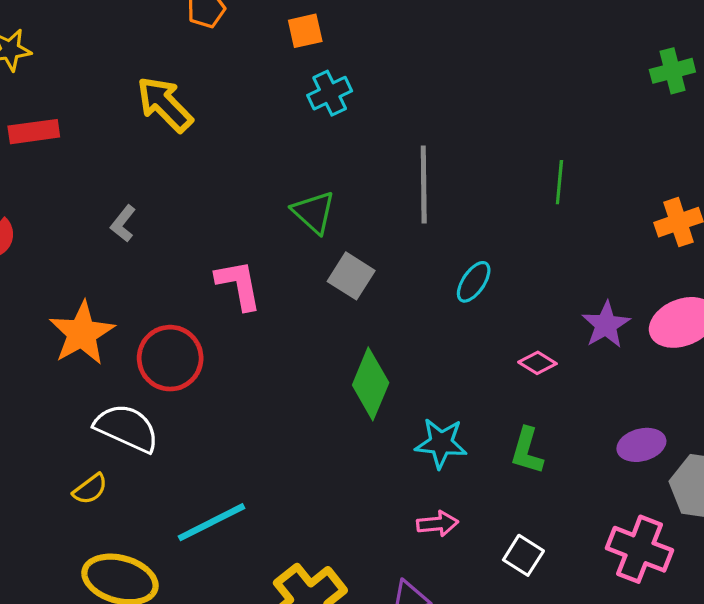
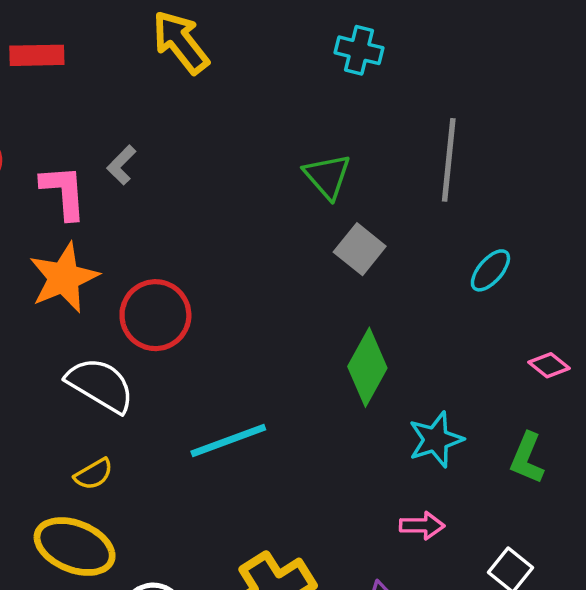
cyan cross: (330, 93) -> (359, 50), turned 33
pink L-shape: (239, 285) -> (64, 192), moved
cyan star: (441, 443) -> (436, 440), turned -30
yellow semicircle: (90, 489) -> (94, 474), moved
cyan line: (212, 522) -> (228, 440), moved

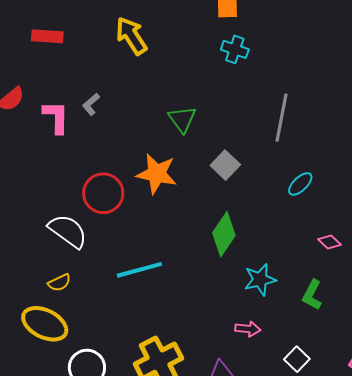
green triangle: (327, 176) -> (182, 119), moved
orange star: (64, 278) -> (157, 174), moved, turned 30

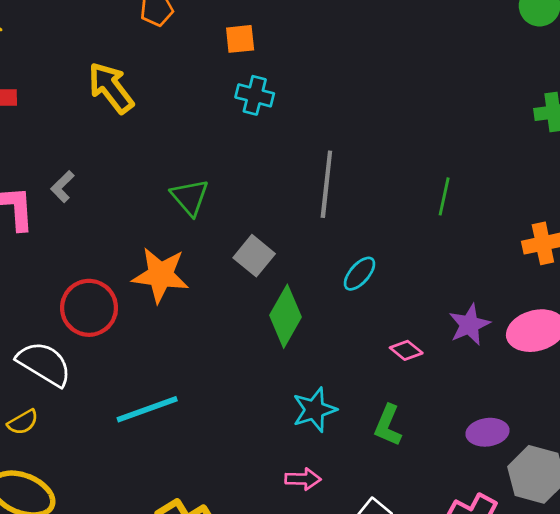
green diamond: (224, 234) -> (285, 316), moved
yellow semicircle: (59, 283) -> (23, 422), moved

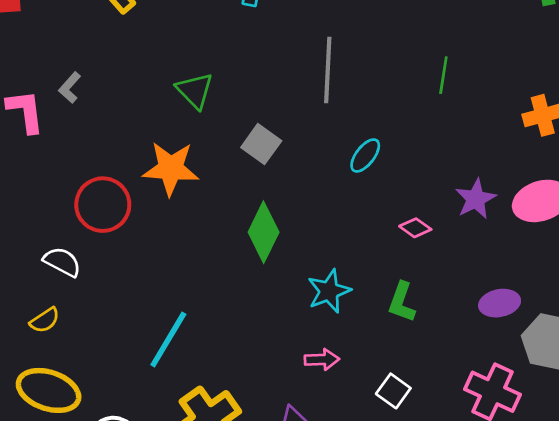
green diamond: (285, 316) -> (264, 232), moved
white semicircle: (44, 364) -> (62, 262), size x0.7
cyan line: (147, 409) -> (168, 340), moved, turned -36

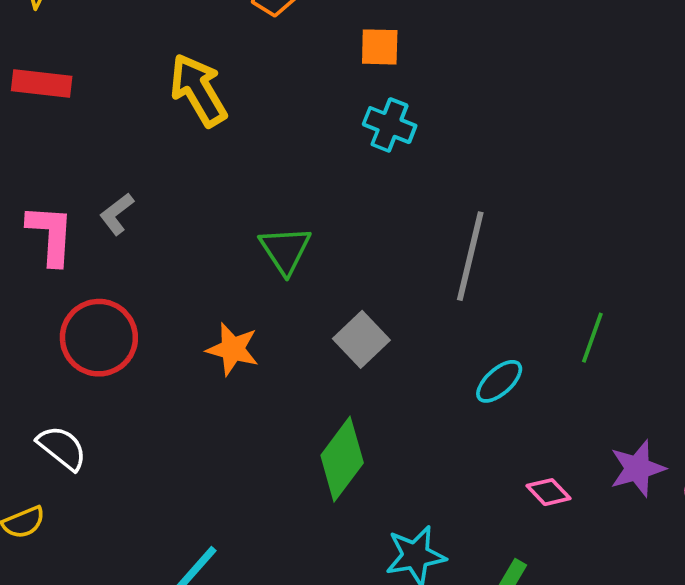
green line: (443, 75) -> (592, 338), moved
orange star: (171, 168) -> (233, 349), size x0.7
red circle: (103, 205) -> (99, 338), moved

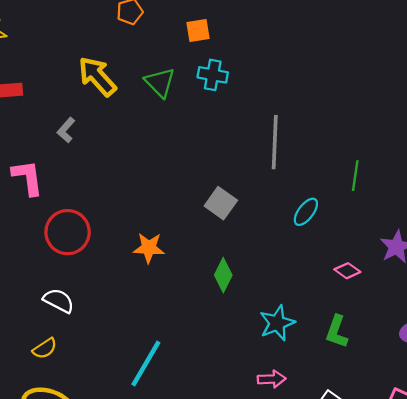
gray L-shape: (117, 214) -> (66, 130), moved
green triangle: (285, 250) -> (160, 82), moved
orange star: (233, 349) -> (149, 248), moved
green diamond: (342, 459) -> (223, 275), size x0.7

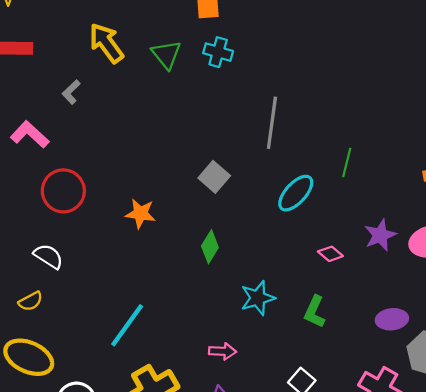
pink L-shape: (28, 178) -> (30, 134), turned -45
cyan ellipse: (306, 212) -> (296, 193), size x1.4
pink arrow: (272, 379) -> (223, 351), moved

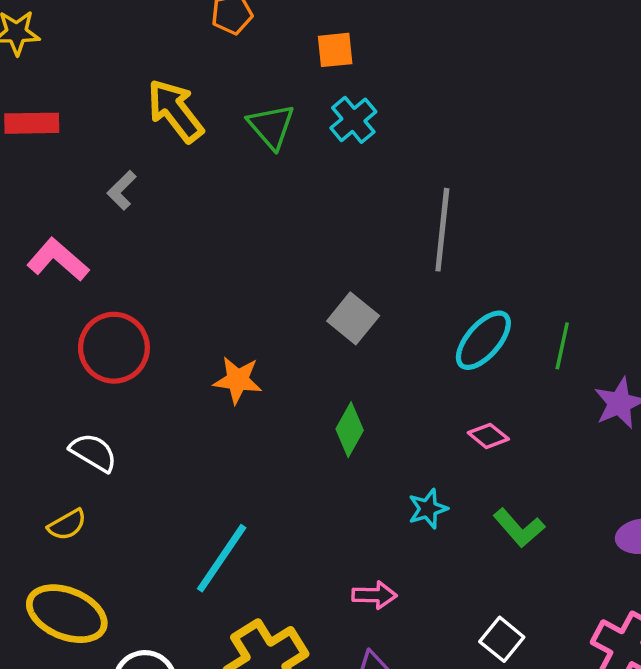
cyan cross: (218, 52) -> (353, 120), turned 36
green line: (347, 163) -> (562, 346), moved
pink diamond: (330, 254) -> (488, 436), moved
cyan star: (258, 298) -> (428, 509), size x0.7
green L-shape: (315, 312) -> (519, 528), turned -64

